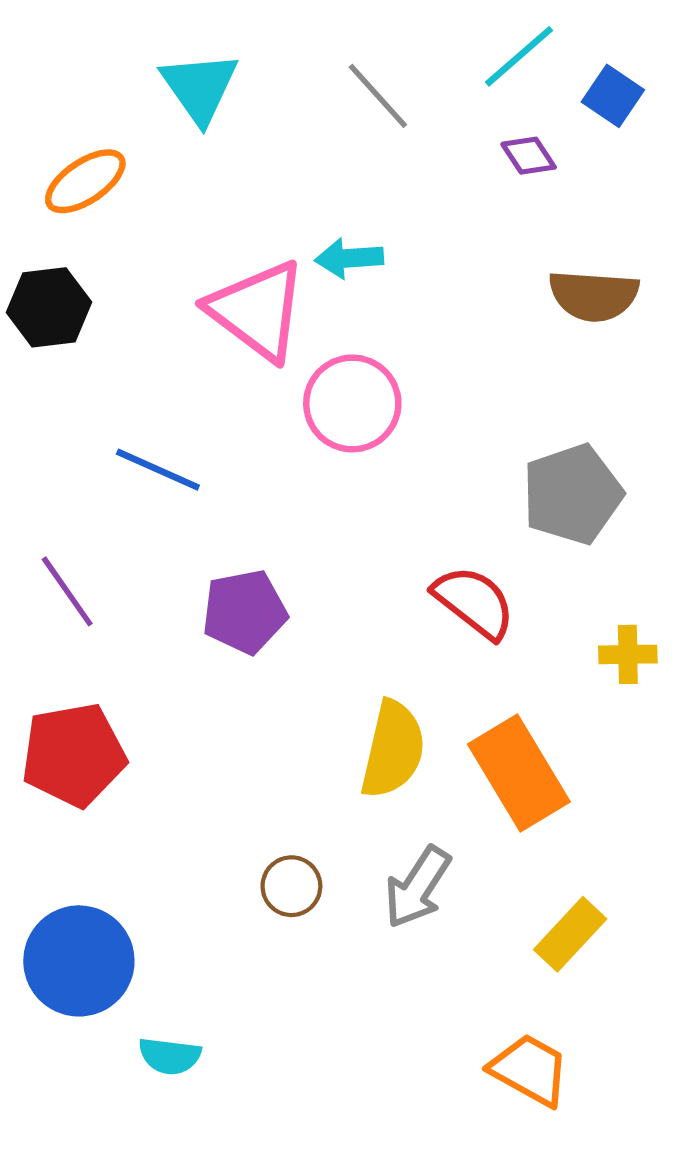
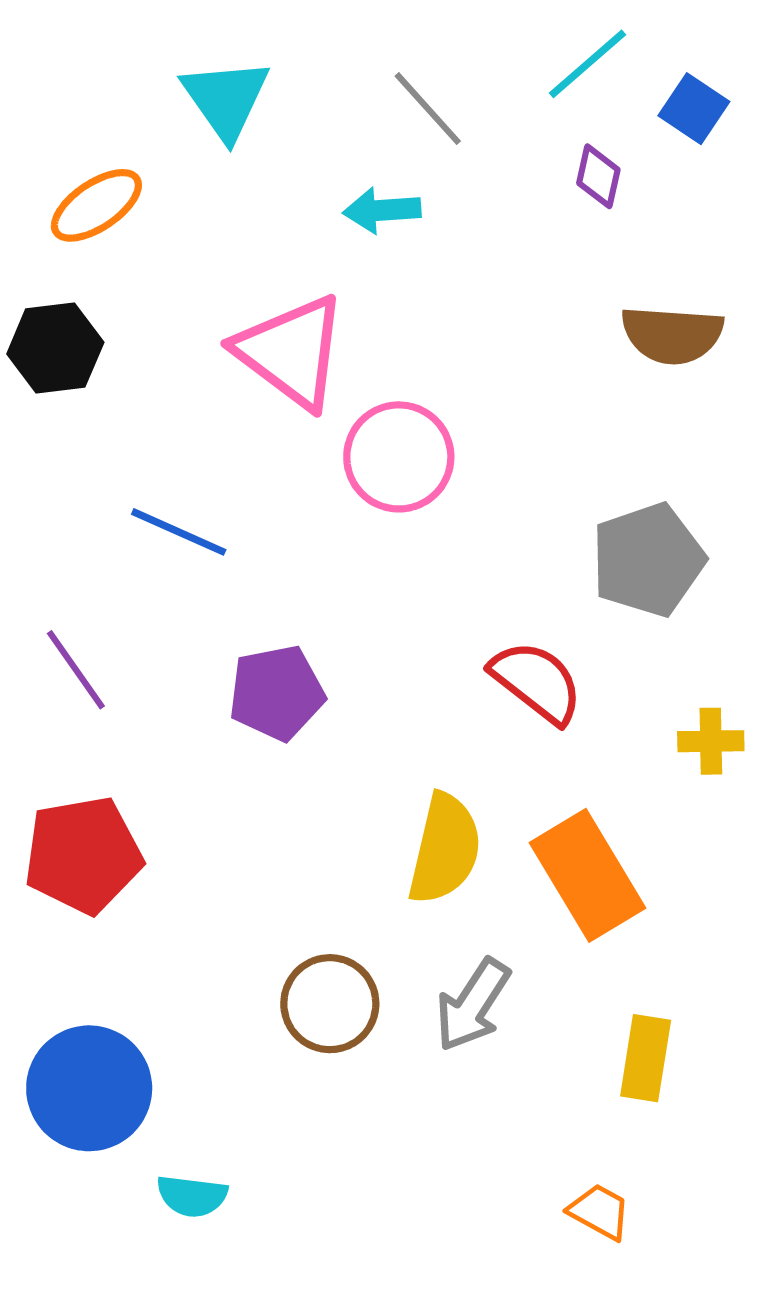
purple diamond: (529, 156) -> (598, 176), turned 46
cyan arrow: (349, 258) -> (382, 210), moved
brown circle: (291, 886) -> (330, 1004), size x1.4
yellow rectangle: (570, 934) -> (646, 1058), turned -34
orange trapezoid: (530, 1070) -> (600, 1212), size x0.7

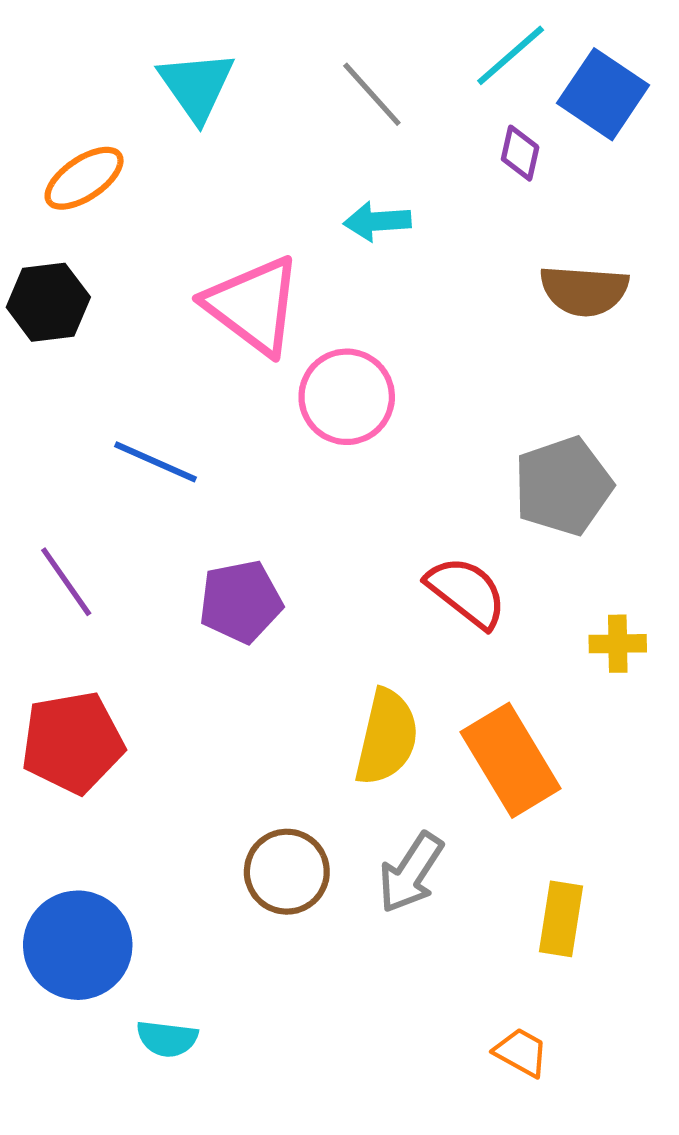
blue square: (694, 109) -> (603, 94), size x1.5
cyan arrow: (382, 210) -> (377, 221), moved

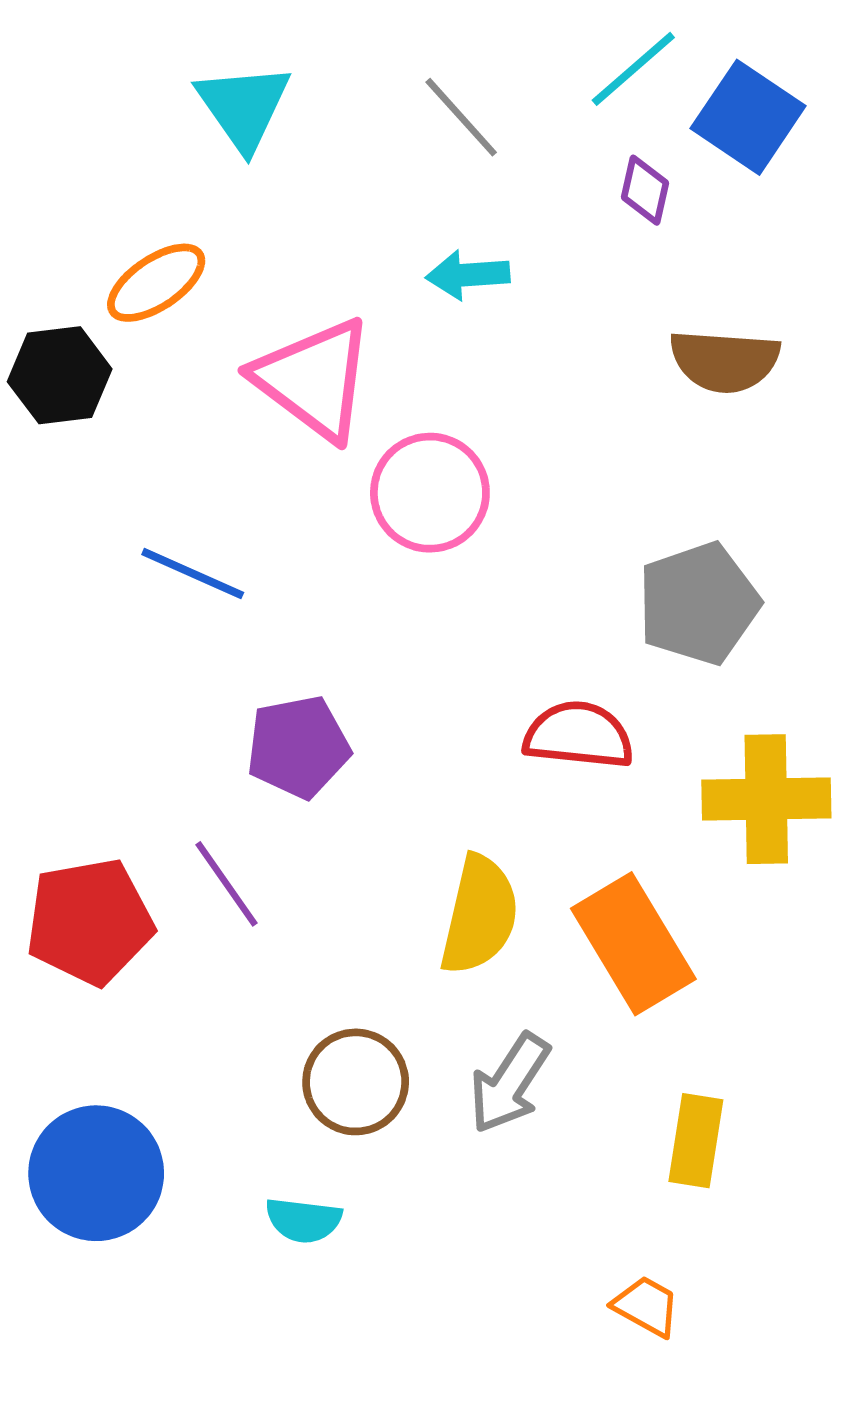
orange ellipse: (84, 178) -> (156, 283), moved
purple line: (66, 582) -> (227, 884), moved
red semicircle: (466, 592) -> (579, 735), turned -32
yellow cross: (618, 644) -> (766, 799), size x1.8
cyan semicircle: (167, 1039) -> (303, 1220), moved

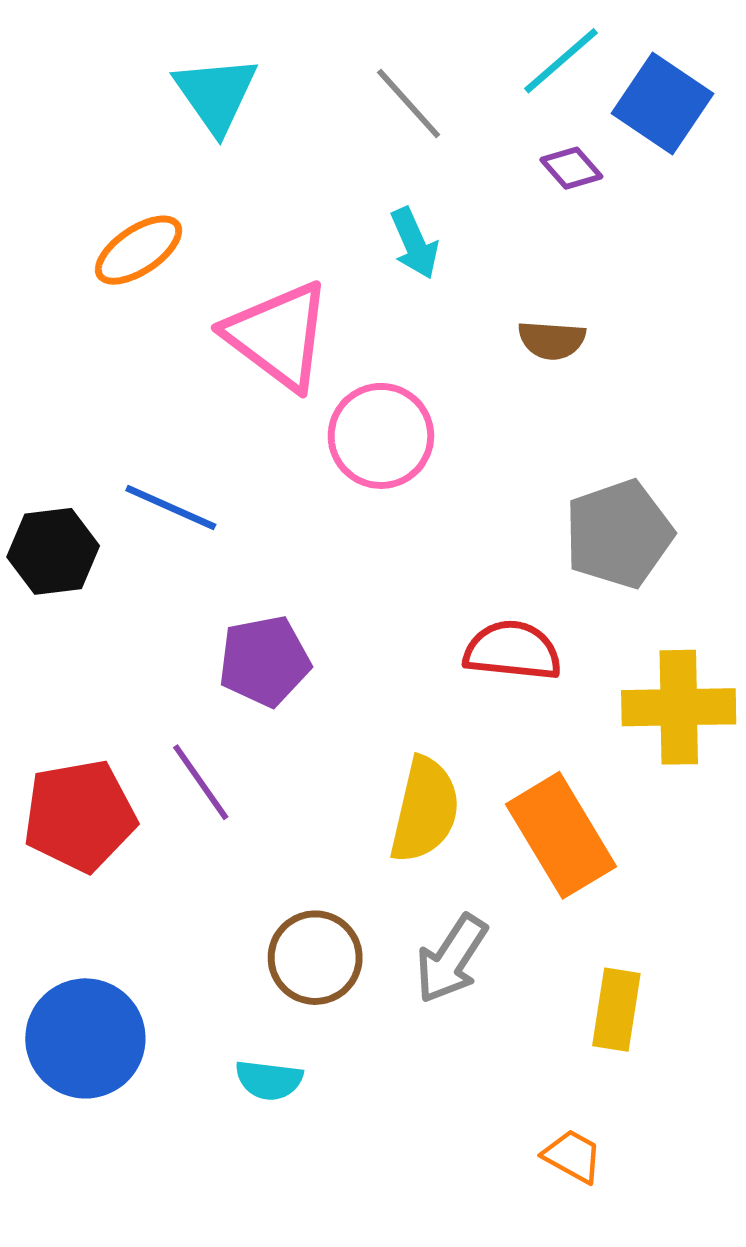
purple diamond: (645, 190) -> (571, 168), turned -54
cyan arrow: (468, 275) -> (414, 243), turned -110
brown semicircle: (725, 361) -> (552, 340), moved, size x0.7
black hexagon: (60, 375) -> (53, 551), moved

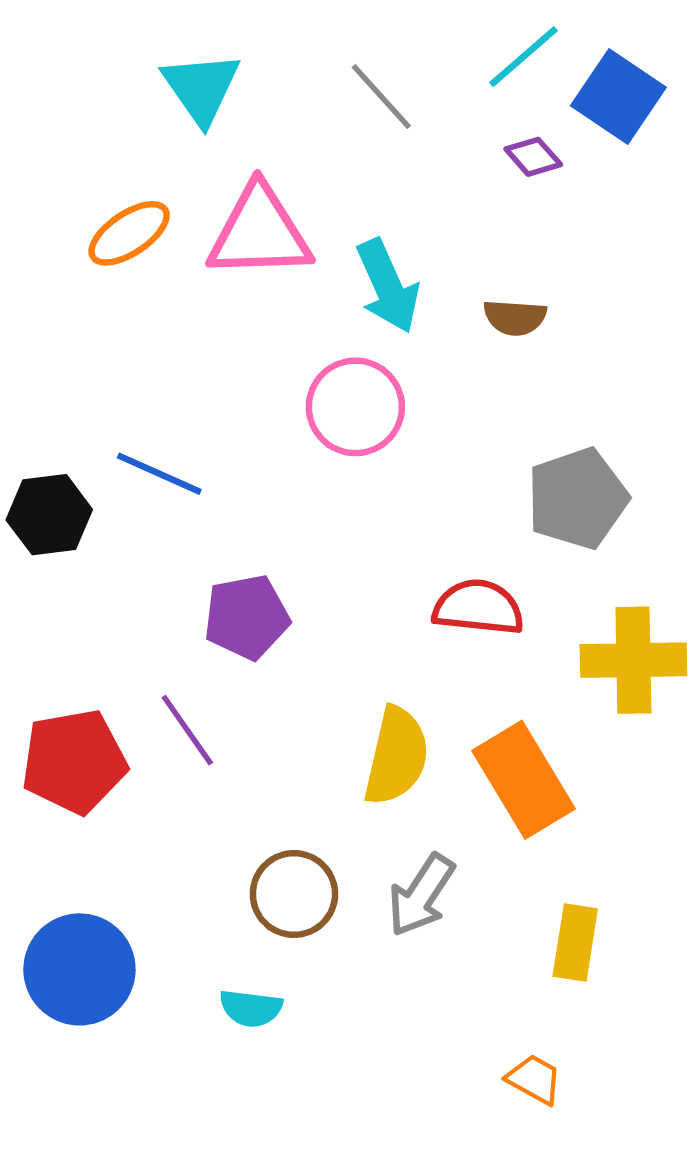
cyan arrow: (414, 243) -> (388, 286), moved, size x1.4
pink triangle: (278, 336) -> (259, 232), moved, turned -39

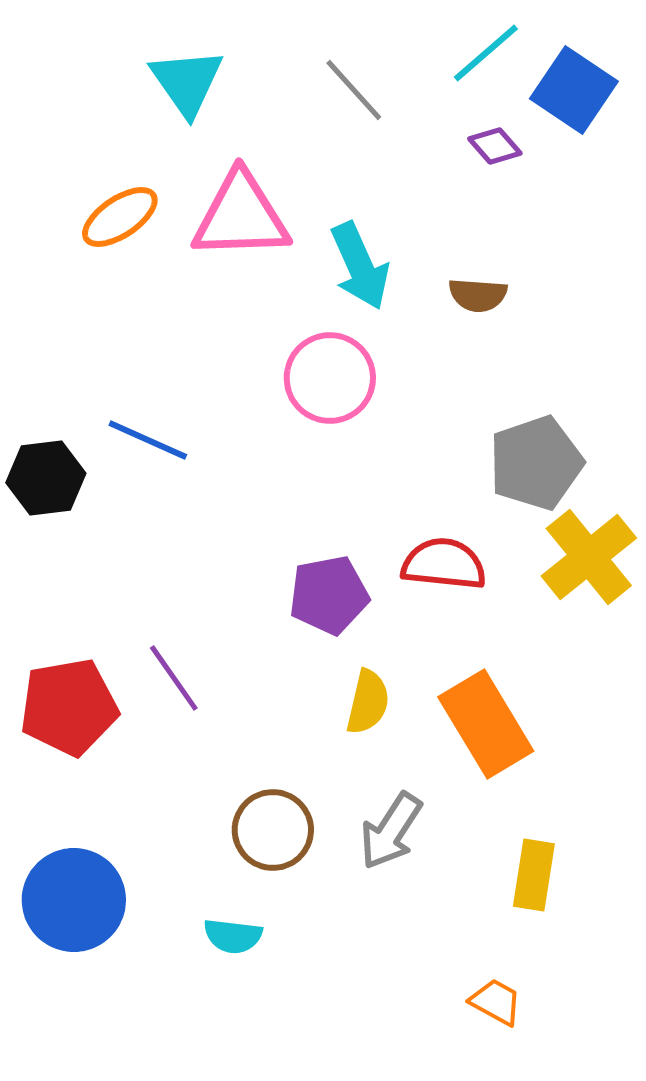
purple pentagon: (247, 617) -> (329, 595), moved
yellow cross: (633, 660) -> (589, 557), moved, turned -38
yellow semicircle: (396, 756) -> (368, 702), size x0.7

